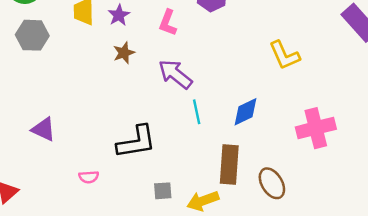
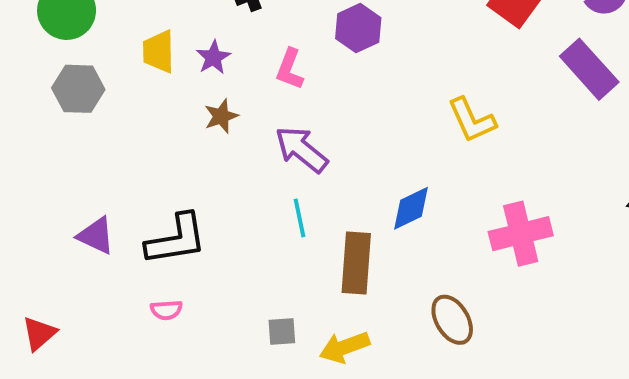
cyan line: (197, 112) -> (299, 218), moved
black L-shape: (136, 142) -> (176, 239), moved
brown rectangle: (229, 164) -> (356, 263), moved

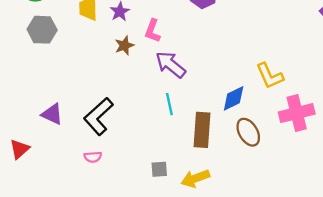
pink L-shape: (290, 69) -> (152, 31), moved
yellow L-shape: (472, 120) -> (270, 76), moved
black L-shape: (176, 239) -> (98, 116), turned 147
brown ellipse: (452, 320) -> (248, 132), moved
red triangle: (39, 333) -> (20, 149), moved

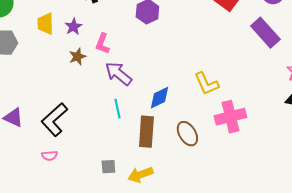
blue diamond: (234, 98) -> (159, 98), moved

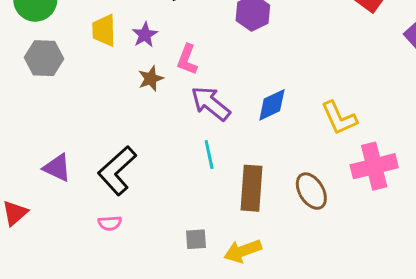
blue diamond: (159, 98) -> (272, 105), moved

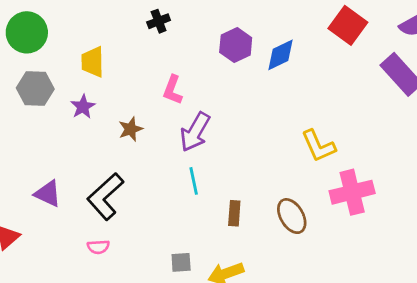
purple star: (145, 35) -> (83, 107), moved
brown star: (151, 79) -> (131, 129), moved
purple arrow: (211, 103) -> (195, 132), turned -99
blue diamond: (272, 105) -> (281, 55), moved
brown rectangle: (251, 188) -> (234, 213), size x0.6

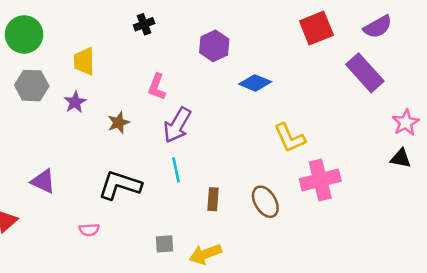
red square: (348, 25) -> (316, 28), turned 32
blue diamond: (281, 55) -> (255, 83), moved, turned 48
black L-shape: (105, 196) -> (120, 185), moved, turned 60

